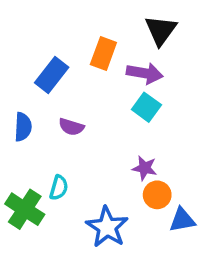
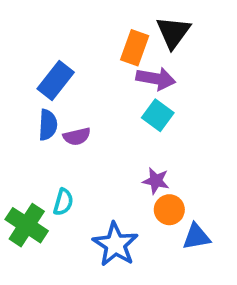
orange rectangle: (103, 54) -> (135, 48), moved
blue semicircle: (23, 127) -> (48, 125), moved
purple semicircle: (71, 127) -> (77, 136), turned -30

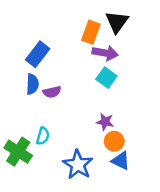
blue triangle: (196, 237) -> (121, 161), moved, turned 36

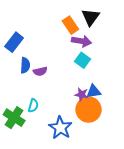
orange rectangle: (91, 32) -> (70, 25), turned -54
blue rectangle: (38, 54) -> (14, 42), moved
orange circle: (114, 141) -> (89, 110), size x1.6
blue triangle: (121, 161) -> (94, 91), moved, turned -35

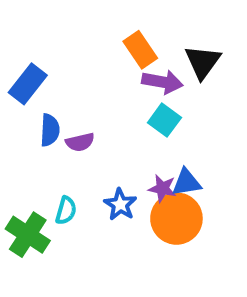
black triangle: (91, 17) -> (203, 62), moved
blue star: (60, 128) -> (120, 204), moved, size x0.7

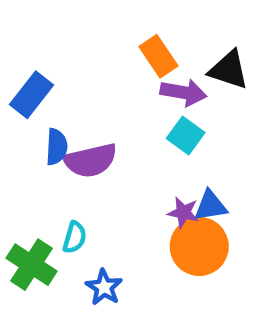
black triangle: (203, 62) -> (229, 70), turned -48
purple semicircle: (80, 142) -> (90, 160), size x1.6
blue star: (120, 204) -> (104, 287), moved

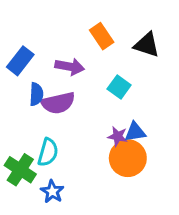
purple arrow: (183, 92) -> (70, 67), moved
cyan semicircle: (75, 237) -> (48, 152), size x1.4
blue star: (104, 287) -> (52, 192), moved

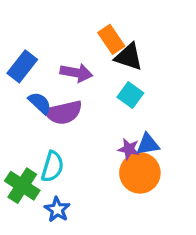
black triangle: (147, 45) -> (129, 57), moved
blue semicircle: (36, 94) -> (40, 103), turned -50

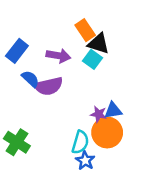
cyan square: (130, 95) -> (92, 59), moved
cyan semicircle: (52, 167) -> (80, 142), moved
blue star: (57, 209) -> (85, 161), moved

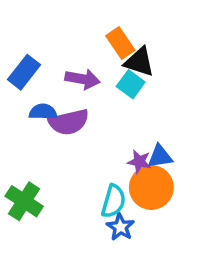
blue semicircle: (30, 79) -> (43, 112), turned -42

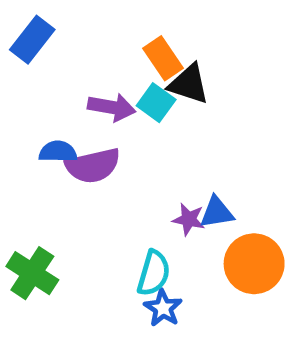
blue rectangle: (24, 72) -> (32, 40), moved
cyan square: (131, 84) -> (156, 103), moved
orange circle: (151, 187) -> (254, 264), moved

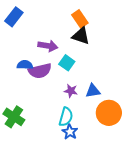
orange rectangle: (163, 58) -> (80, 19), moved
cyan square: (156, 103) -> (67, 63), moved
purple star: (189, 219) -> (71, 91), moved

